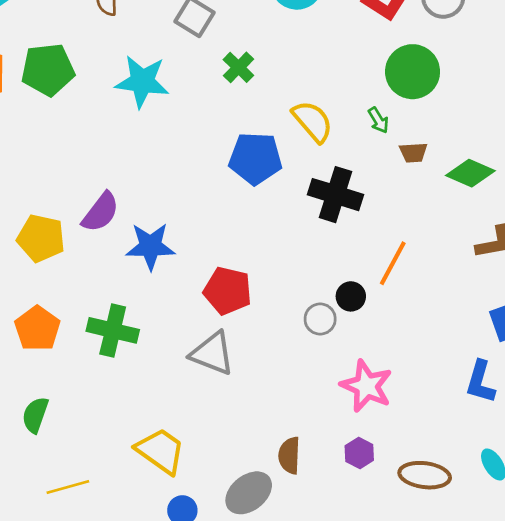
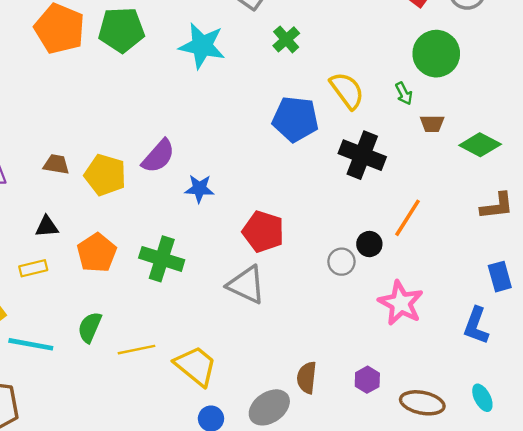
blue star: (150, 246) -> (199, 189), size x0.7
pink star: (366, 386) -> (401, 303), moved
yellow line: (68, 487) -> (136, 350), moved

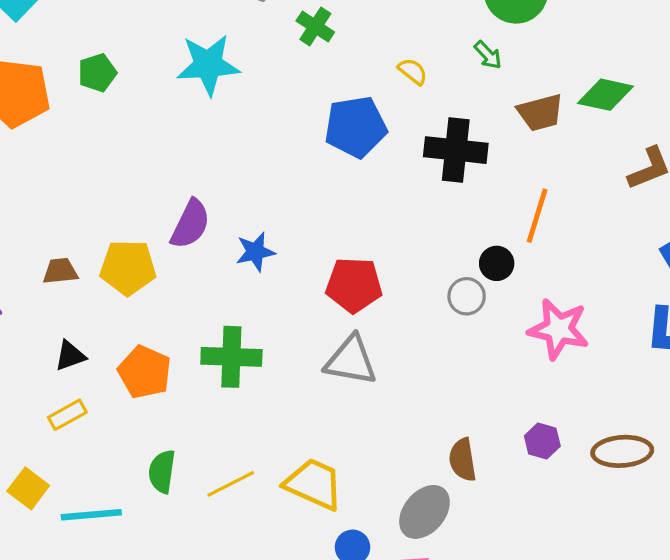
green pentagon: (121, 30) -> (97, 73), size x0.6
yellow semicircle: (347, 90) -> (413, 71), size x0.6
brown trapezoid: (432, 124) -> (540, 113), moved, size x1.4

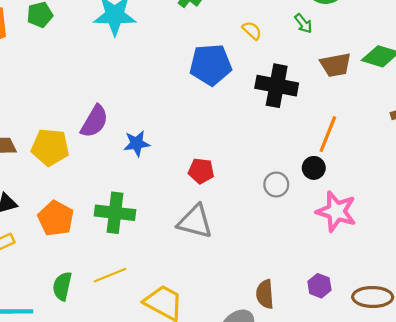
black circle: (497, 263) -> (314, 168), moved
red pentagon: (354, 285) -> (201, 171), size x0.7
yellow line: (231, 484) -> (110, 275), moved

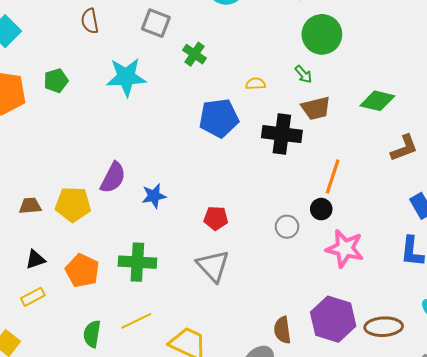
yellow semicircle: (252, 30) -> (256, 84), turned -42
brown trapezoid: (336, 65) -> (316, 108), moved
gray triangle: (195, 221) -> (213, 266), turned 36
purple hexagon: (319, 286) -> (333, 319), size x2.0

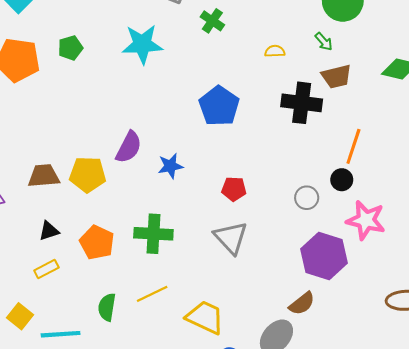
blue pentagon: (219, 118) -> (219, 106), moved, turned -30
brown trapezoid: (30, 206) -> (44, 176), size x1.4
purple hexagon: (333, 319) -> (324, 256), moved
brown semicircle: (282, 330) -> (302, 304), turned -120

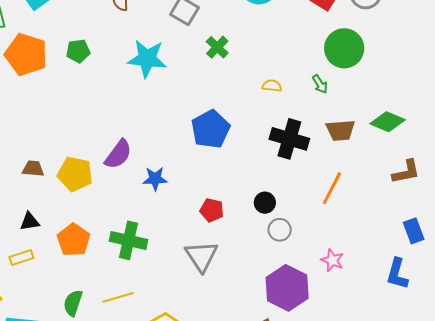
brown trapezoid: (336, 76) -> (340, 130), moved
brown trapezoid: (44, 176) -> (33, 169), size x0.7
black circle: (342, 180) -> (265, 203), moved
pink star: (366, 220) -> (332, 260), size x0.6

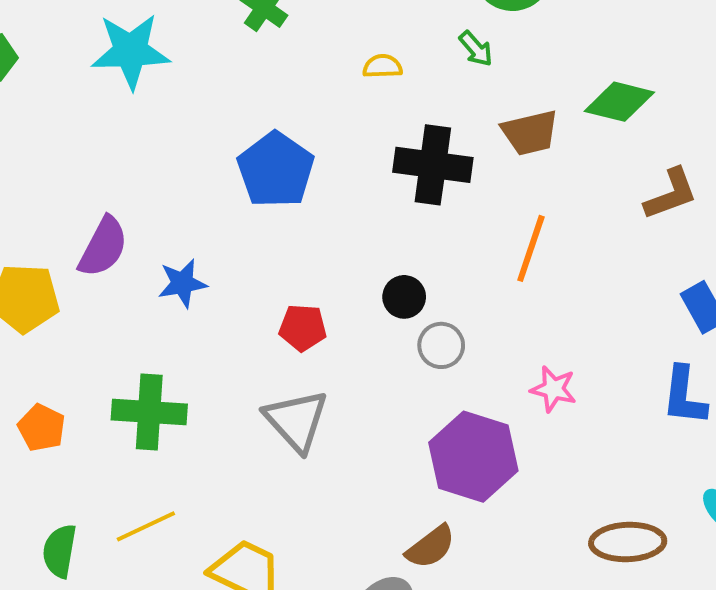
orange pentagon: (74, 240) -> (42, 428), size x0.7

